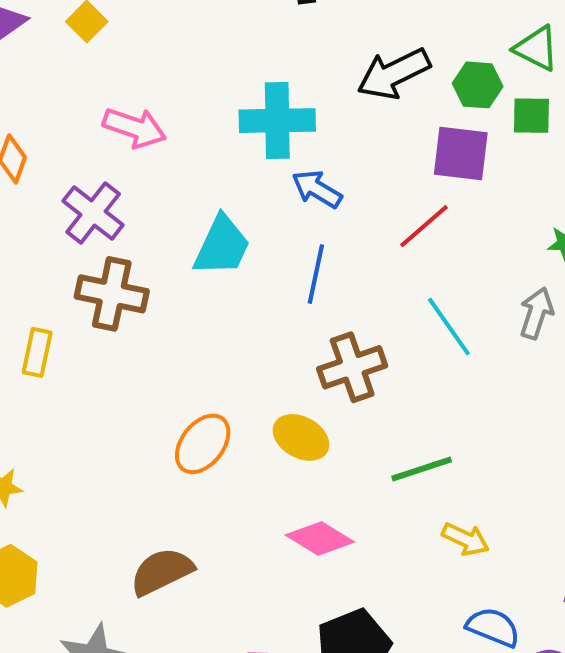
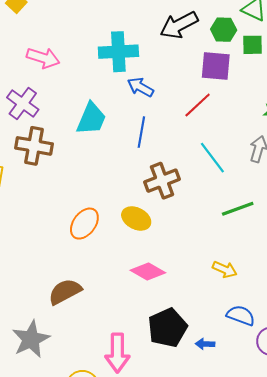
green line: (422, 469) -> (238, 209), moved

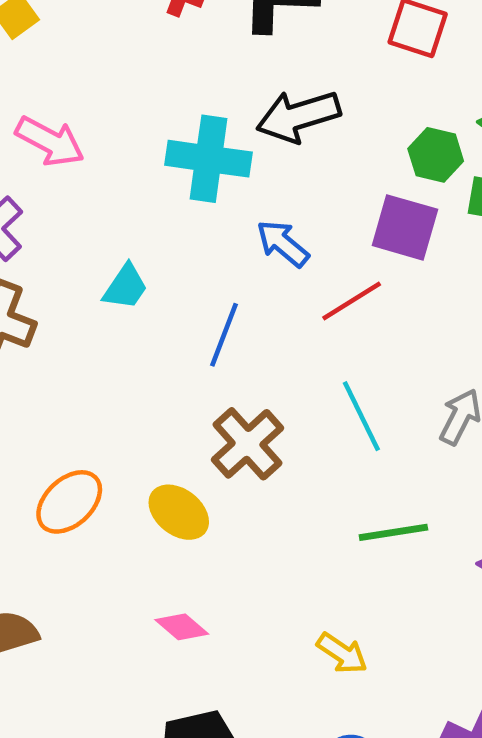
black arrow: (179, 25) -> (298, 116), moved
blue arrow: (140, 87) -> (283, 243), moved
cyan trapezoid: (91, 119) -> (125, 287), size x0.7
brown cross: (162, 181) -> (248, 444), turned -32
pink diamond: (148, 272) -> (182, 627), size x0.7

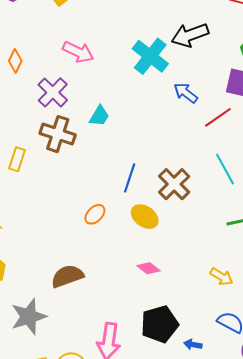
cyan cross: (209, 159) -> (150, 56), turned 33
cyan trapezoid: (125, 287) -> (99, 116), moved
blue line: (224, 335) -> (130, 178), moved
orange ellipse: (69, 502) -> (95, 214), size x0.7

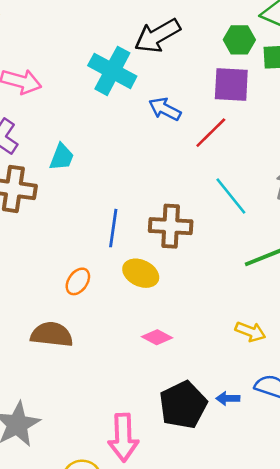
brown cross: (174, 184) -> (171, 226), turned -32
brown semicircle: (67, 276) -> (52, 334), moved, turned 36
blue arrow: (193, 345) -> (228, 398), moved

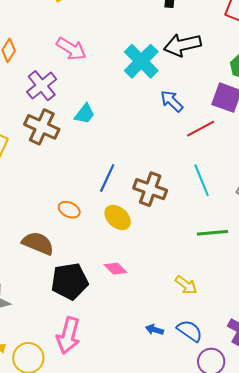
orange ellipse: (78, 281) -> (69, 210), turned 65
black pentagon: (183, 405) -> (70, 281), moved

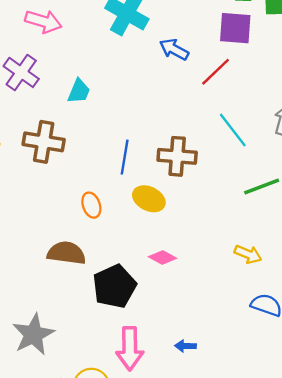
brown cross: (42, 127) -> (44, 142), moved
orange ellipse: (69, 210) -> (91, 205), turned 60
blue arrow: (155, 330) -> (185, 346), moved

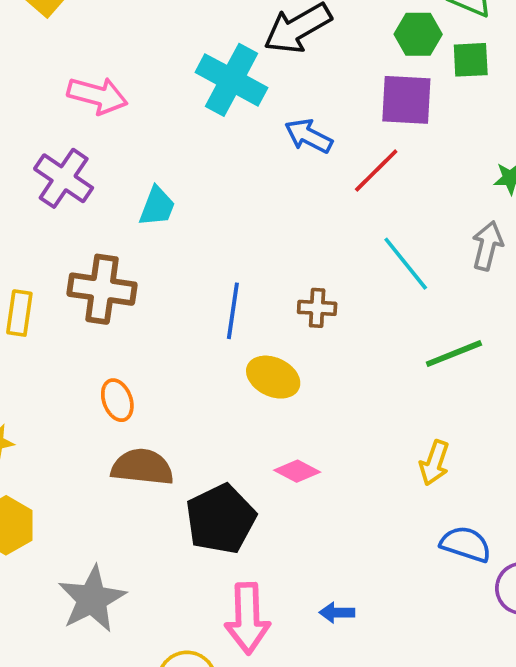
brown cross: (177, 156) -> (317, 308), size x0.6
orange ellipse: (91, 205) -> (117, 400), moved
yellow arrow: (248, 254) -> (434, 463), turned 88

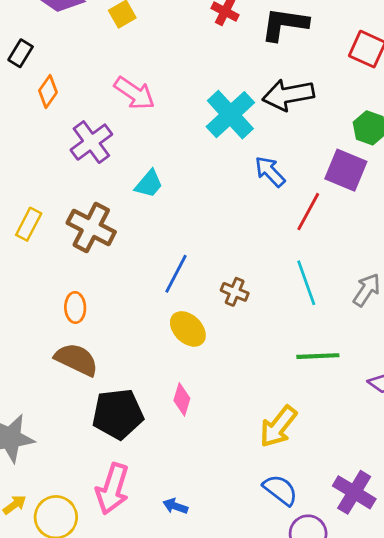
red line: (376, 171) -> (308, 212), turned -36
yellow arrow: (434, 463) -> (278, 427), size x1.4
pink diamond: (297, 471) -> (182, 399), turned 60

